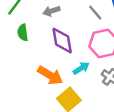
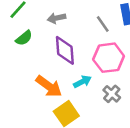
green semicircle: (23, 33) -> (24, 38), turned -126

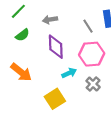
orange arrow: (49, 86) -> (21, 72), moved

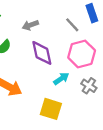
yellow square: (55, 99) -> (51, 109), turned -30

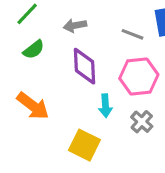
gray line: (72, 25) -> (133, 34), turned -35
cyan arrow: (61, 79) -> (105, 106), turned 112

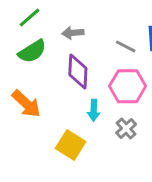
green semicircle: (34, 50) -> (32, 51), size x1.4

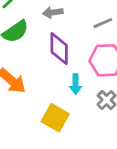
gray line: (126, 46) -> (103, 23), turned -48

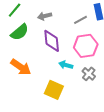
cyan arrow: (75, 84) -> (66, 65), turned 112

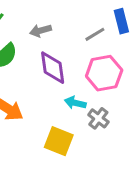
gray cross: (89, 74) -> (98, 118), moved

